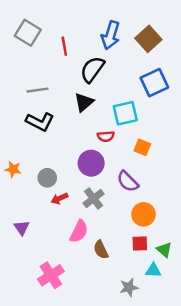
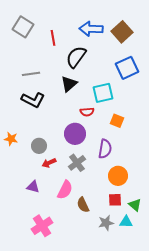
blue arrow: (111, 35) -> (91, 29), turned 75
purple semicircle: (128, 181) -> (105, 149), turned -126
purple triangle: (22, 228) -> (33, 187), moved, turned -40
gray star: (129, 287) -> (106, 223), moved

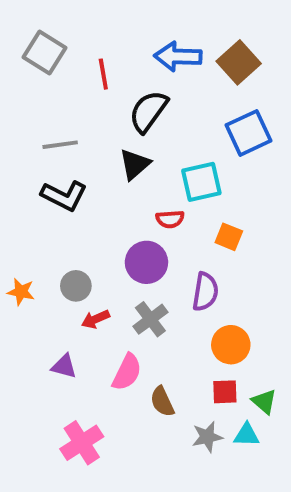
orange star: (11, 139) -> (21, 292), moved

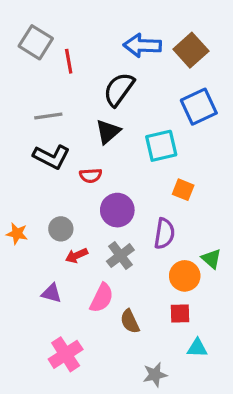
red line: (103, 74) -> (69, 61), moved
red semicircle: (170, 219) -> (91, 176), moved
green triangle: (264, 402) -> (211, 259), moved
gray star: (207, 437) -> (155, 375), moved

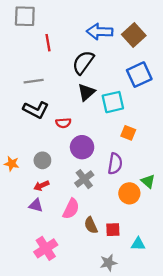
gray square: (36, 42) -> (25, 16), moved, turned -30
black triangle: (108, 132) -> (86, 92), moved
red arrow: (77, 256) -> (41, 186), moved
red square: (180, 314) -> (113, 230), moved

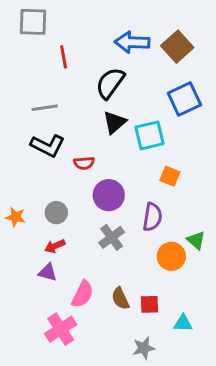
pink semicircle: (71, 209) -> (83, 294), moved

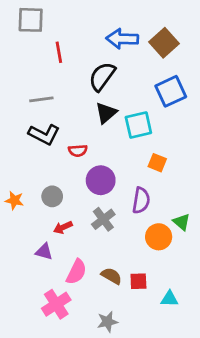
red arrow: (55, 246) -> (63, 227), moved
brown semicircle: (120, 299) -> (111, 276), turned 145
gray star: (144, 348) -> (107, 322), moved

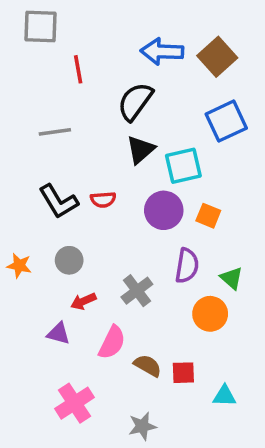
black L-shape: (44, 134) -> (58, 201), moved, turned 32
purple circle: (101, 180) -> (164, 210), moved
green triangle: (182, 222) -> (232, 278), moved
pink semicircle: (76, 272) -> (112, 342), moved

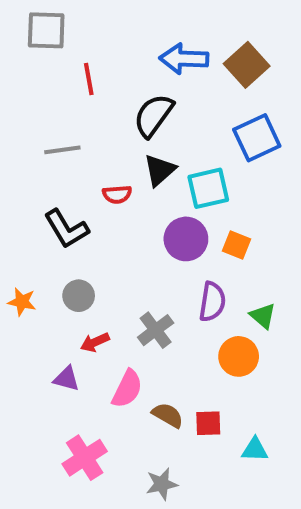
red semicircle: (103, 200) -> (117, 194), moved

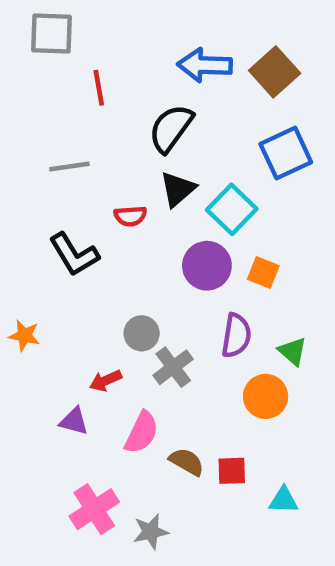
cyan square: (208, 188) -> (232, 209), turned -33
gray circle: (79, 296) -> (142, 333), moved
gray star: (162, 484) -> (151, 532), moved

